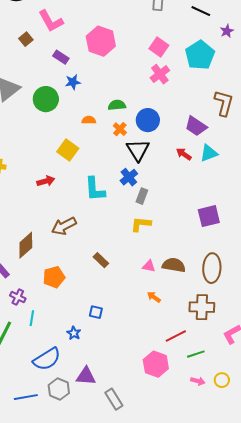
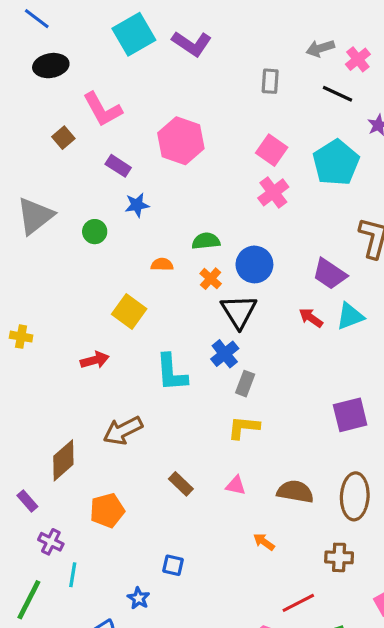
green circle: (46, 99) -> (95, 232), size x0.6
pink triangle: (149, 266) -> (236, 485), moved
brown cross: (202, 307) -> (339, 557), size x0.7

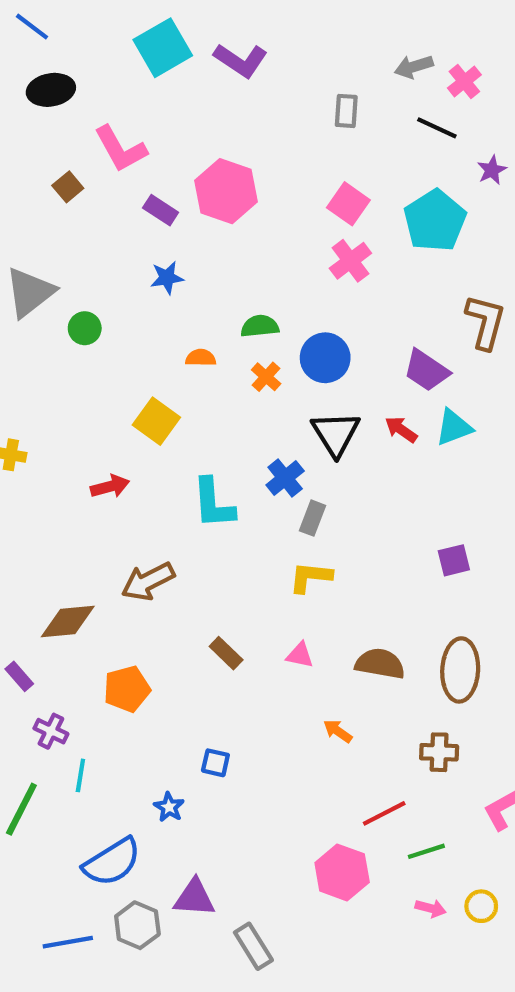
purple rectangle: (118, 166) -> (161, 210), moved
green circle: (95, 232) -> (85, 328), moved
black triangle: (239, 311) -> (336, 434), moved
purple square: (350, 415) -> (454, 560), size x0.7
brown diamond: (63, 460) -> (68, 621), turned 36

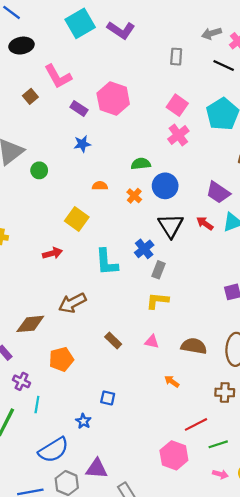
green semicircle: (260, 326) -> (141, 164), moved

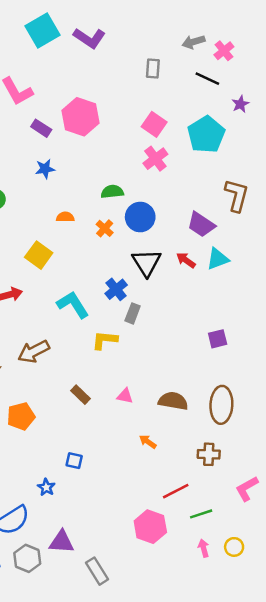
cyan L-shape: (107, 262) -> (73, 305), turned 152
yellow L-shape: (157, 301) -> (105, 340), moved
pink arrow: (220, 474) -> (204, 548), turned -120

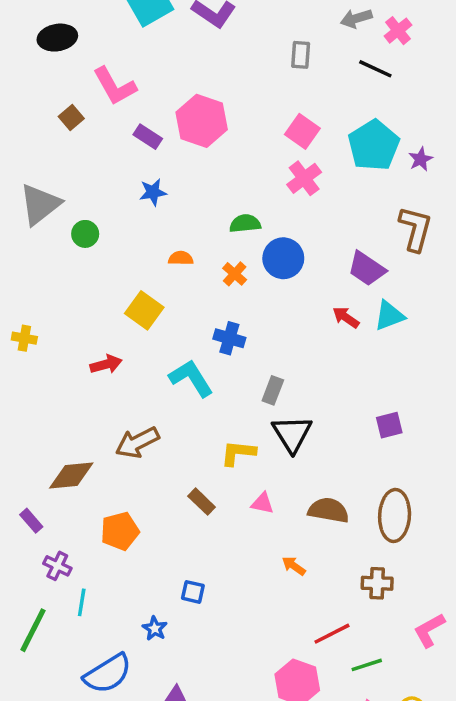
purple star: (240, 104) -> (421, 159), moved
black triangle: (147, 263) -> (292, 434), moved
blue cross: (116, 289) -> (229, 338), moved, turned -35
yellow L-shape: (105, 340) -> (238, 453), moved

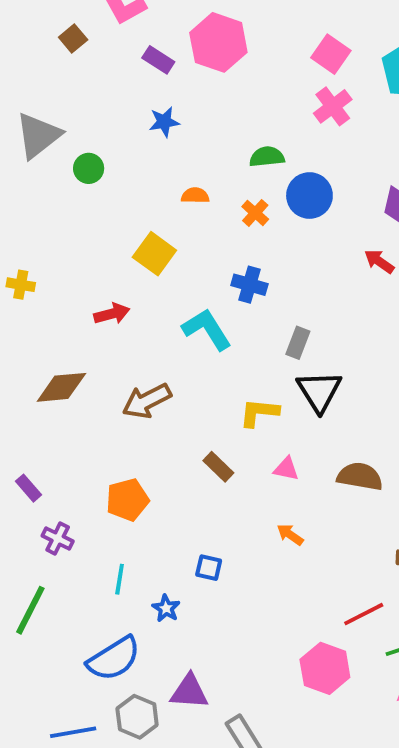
brown diamond: (71, 475) -> (61, 387), moved
orange arrow: (294, 566) -> (290, 535), moved
cyan line: (82, 602) -> (120, 579), moved

